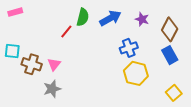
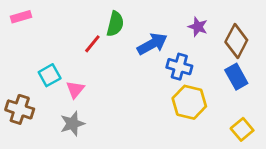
blue arrow: (110, 18) -> (152, 44), moved
blue cross: (129, 48) -> (179, 67), turned 36
cyan square: (12, 51) -> (50, 75), moved, turned -35
brown cross: (32, 64) -> (20, 109), moved

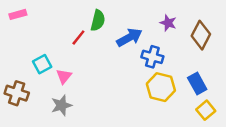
blue rectangle: (236, 77) -> (197, 83), moved

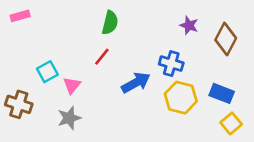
red line: (78, 37) -> (102, 57), moved
blue arrow: (129, 37) -> (136, 83), moved
blue rectangle: (197, 83) -> (222, 93), turned -40

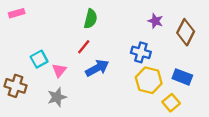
blue arrow: (136, 83) -> (97, 68), moved
yellow square: (231, 123) -> (171, 103), moved

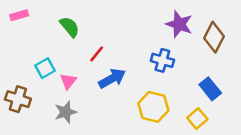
green semicircle: (91, 19) -> (70, 27), moved, turned -54
purple star: (155, 21) -> (179, 24), size x1.5
blue rectangle: (182, 77) -> (210, 89), turned 30
yellow hexagon: (149, 80) -> (153, 107), moved

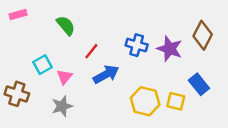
purple star: (179, 24) -> (170, 49), moved
blue cross: (162, 60) -> (137, 45), moved
yellow square: (197, 118) -> (176, 101), moved, turned -36

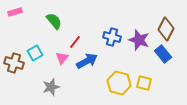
pink triangle: (65, 77) -> (62, 58), moved
blue rectangle: (199, 84) -> (163, 54), moved
brown cross: (17, 94) -> (14, 63), moved

